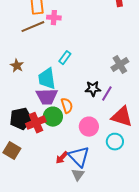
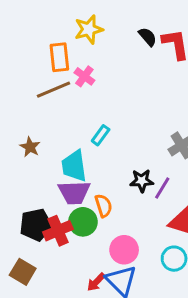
pink cross: (54, 18) -> (84, 76), turned 32
pink circle: (89, 127) -> (124, 250), moved

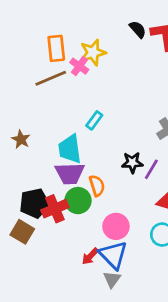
yellow star: (89, 29) -> (93, 52), moved
brown star: (30, 147) -> (21, 139), moved
brown square: (23, 272) -> (22, 232), moved

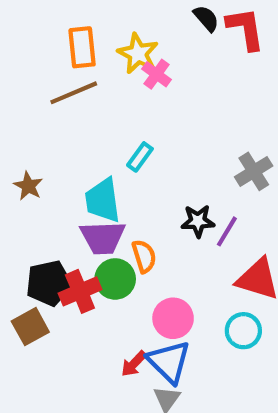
yellow star: (93, 52) -> (138, 54), turned -30
pink cross: (79, 66) -> (156, 74), moved
brown square: (22, 232) -> (30, 327), turned 30

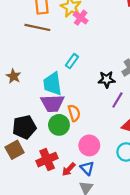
brown line: (74, 93) -> (37, 27), turned 35
black star: (198, 221) -> (107, 79), moved
red cross: (80, 291) -> (47, 160), moved
blue triangle: (169, 362) -> (87, 168), size x0.6

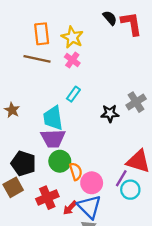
pink cross: (81, 18) -> (72, 60), moved
purple line: (117, 100) -> (121, 178), moved
orange semicircle: (74, 113) -> (76, 171), moved
black pentagon: (24, 127) -> (23, 163), turned 30
blue triangle: (87, 168) -> (89, 207), size x1.6

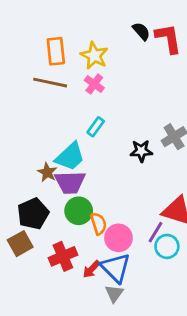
brown star: (12, 110) -> (47, 172), moved
cyan trapezoid: (53, 118) -> (70, 157), turned -125
black pentagon: (23, 163) -> (33, 214), turned 30

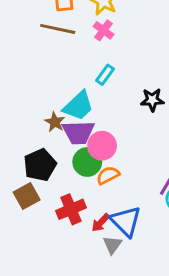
orange semicircle: (99, 224) -> (108, 175), turned -100
pink circle: (118, 238) -> (102, 146), moved
gray triangle: (114, 293) -> (112, 245), moved

